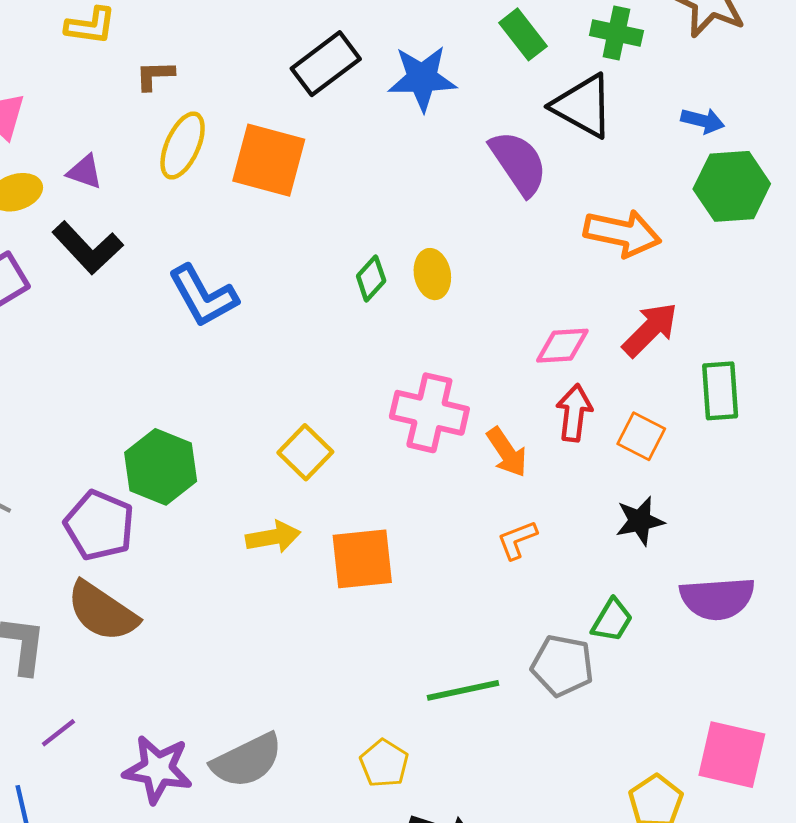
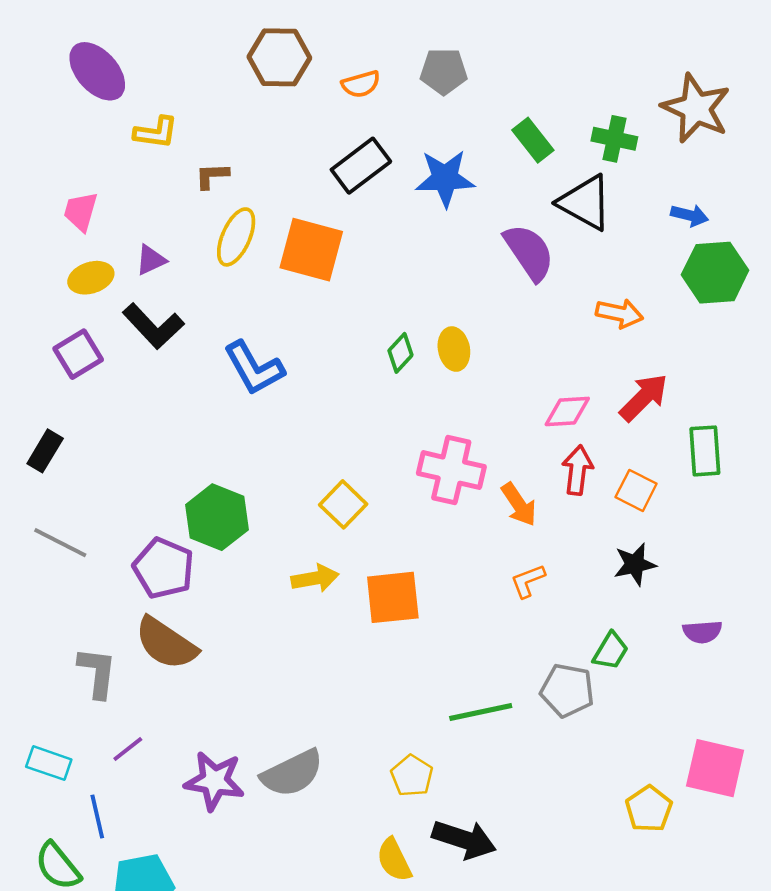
purple triangle: (85, 172) -> (151, 260), turned -44
orange arrow: (622, 233) -> (620, 313), size x0.7
purple semicircle: (717, 598) -> (702, 632), size x0.6

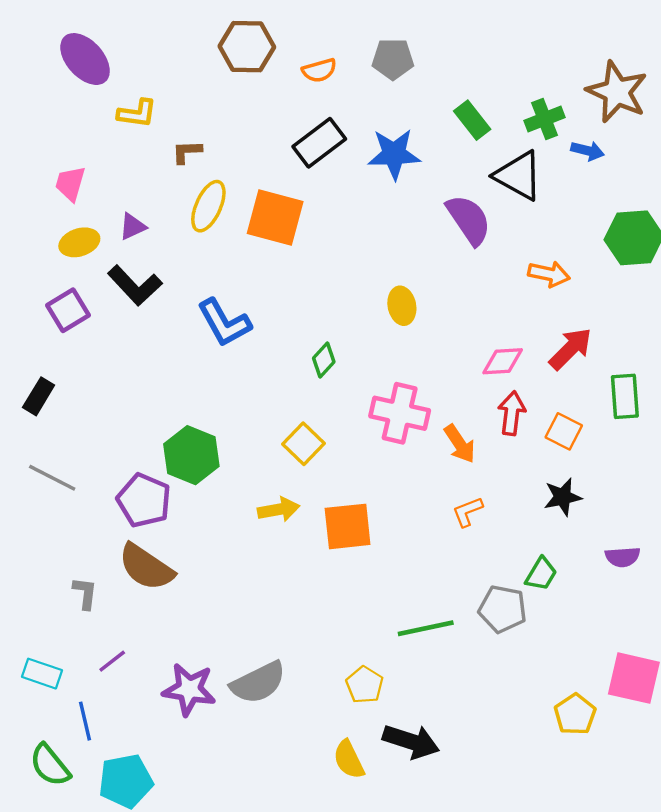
green cross: (614, 139) -> (544, 119), turned -33
blue arrow: (690, 215) -> (587, 151), moved
green diamond: (400, 353) -> (324, 360), moved
gray L-shape: (97, 673) -> (85, 593), size x0.7

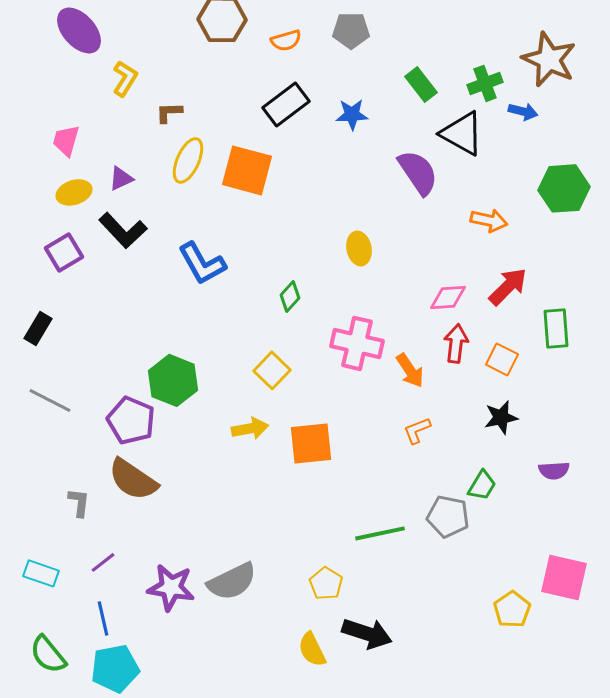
yellow L-shape: (137, 113) -> (125, 78), turned -66
blue star: (394, 154) -> (352, 114), size x0.7
blue line: (85, 721) -> (103, 618), moved

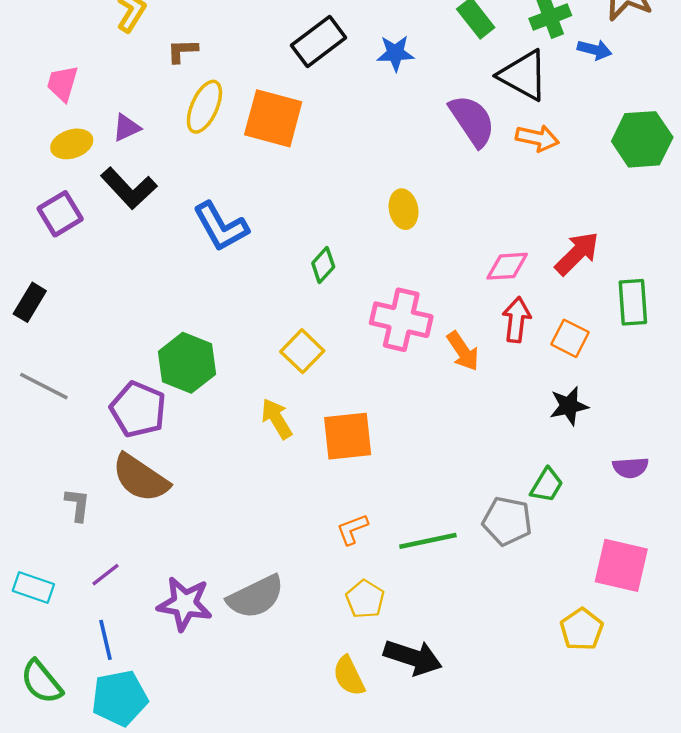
orange arrow: (489, 220) -> (537, 138), moved
yellow arrow: (250, 428) -> (277, 419), turned -111
orange L-shape: (417, 430) -> (352, 529), moved
pink square: (564, 577) -> (621, 565), moved

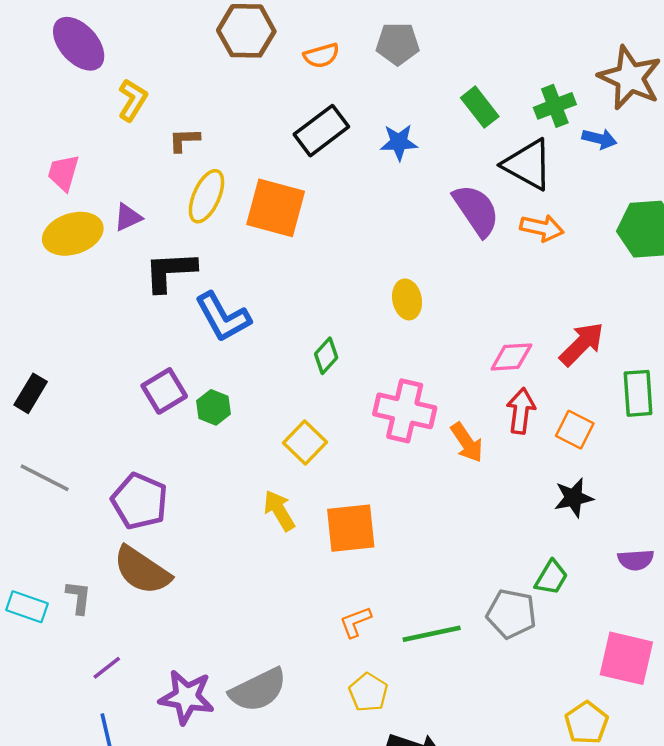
yellow ellipse: (72, 144) -> (73, 234), size x1.4
black L-shape: (129, 188) -> (170, 271), moved, turned 130
purple square: (60, 214) -> (164, 391), moved
green hexagon: (187, 363) -> (214, 407), moved, size x0.6
cyan rectangle: (33, 587) -> (27, 607), moved

